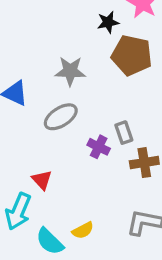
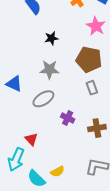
black star: (108, 22) -> (51, 38), moved
gray rectangle: (124, 133) -> (92, 88), moved

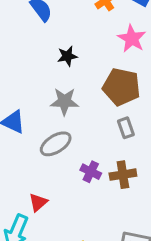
brown cross: (97, 128) -> (123, 175), moved
red triangle: (31, 139) -> (38, 202), turned 32

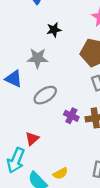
gray star: (64, 101) -> (38, 58), moved

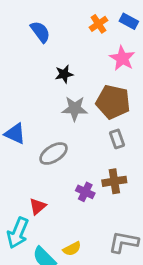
gray star: (38, 58) -> (75, 109), moved
purple cross: (71, 116) -> (85, 192), moved

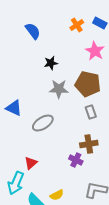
purple cross: (85, 192) -> (76, 160), moved

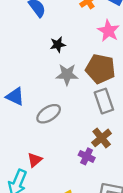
gray rectangle: (91, 112) -> (104, 101), size x1.5
brown cross: (89, 144) -> (102, 138), turned -30

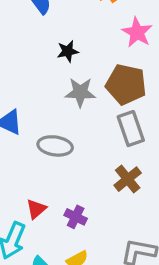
gray ellipse: (49, 114) -> (55, 146), turned 40
purple cross: (87, 156) -> (76, 217), moved

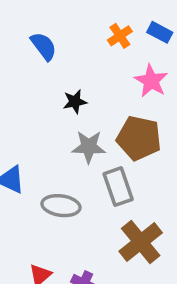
gray rectangle: (131, 129) -> (118, 187), moved
brown cross: (128, 179) -> (141, 242), size x1.4

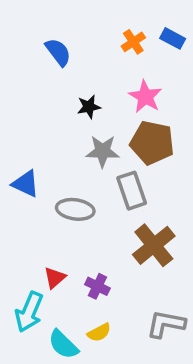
pink star: (151, 81) -> (145, 97), moved

